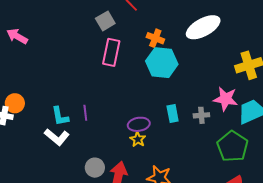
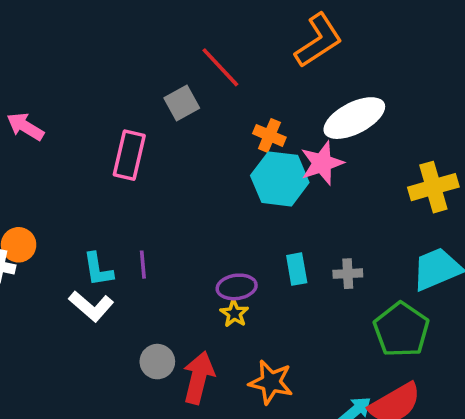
pink rectangle: (111, 52) -> (129, 155), moved
pink star: (226, 99) -> (322, 163), moved, turned -30

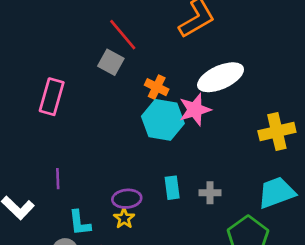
gray square: (182, 103) -> (111, 62), moved, turned -35
cyan L-shape: (98, 269) -> (80, 223), moved

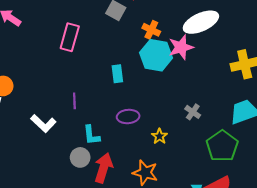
cyan rectangle: (172, 188) -> (117, 74), moved
gray cross: (210, 193) -> (193, 112), turned 35
yellow star: (124, 218) -> (159, 136), moved

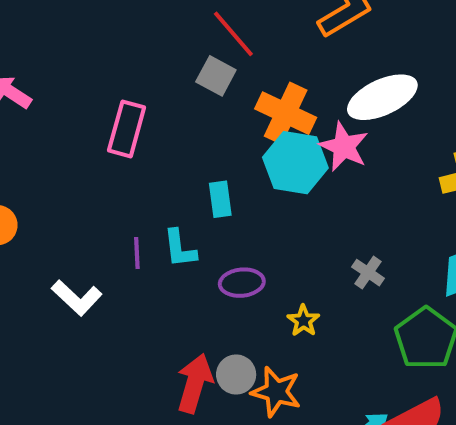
orange cross: (151, 30) -> (286, 113), size x1.6
pink star: (181, 47) -> (344, 147), turned -30
cyan L-shape: (91, 135) -> (180, 248), moved
gray circle: (80, 157) -> (236, 375), moved

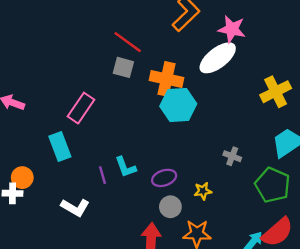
pink rectangle: (127, 129) -> (81, 108), turned 32
pink star: (344, 147) -> (232, 29), moved
cyan rectangle: (220, 199) -> (60, 147), moved, size x1.4
yellow star: (303, 321) -> (203, 191), turned -30
gray circle: (236, 375) -> (170, 207), moved

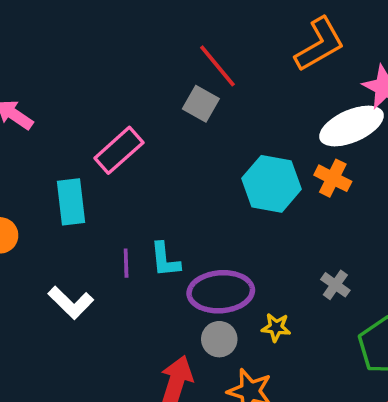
orange cross: (167, 79) -> (333, 178), moved, size x0.7
purple ellipse: (164, 178) -> (221, 292), size x1.6

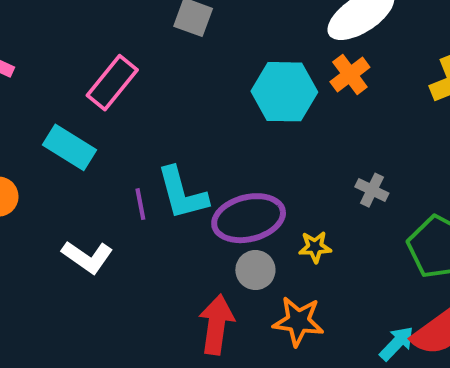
orange cross: (333, 178) -> (350, 75), turned 36
cyan rectangle: (71, 202) -> (69, 147), turned -42
cyan L-shape: (165, 260) -> (182, 193), size x1.4

